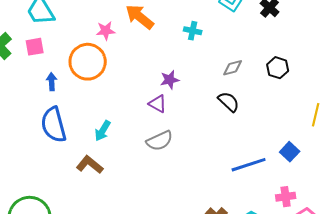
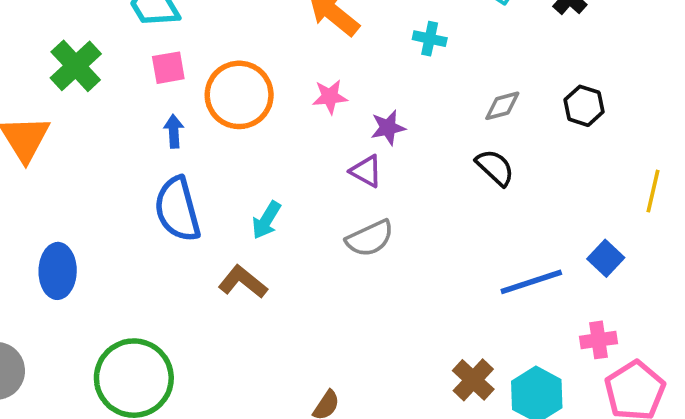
pink star: (106, 31) -> (330, 97), moved
pink square: (35, 47) -> (168, 68), moved

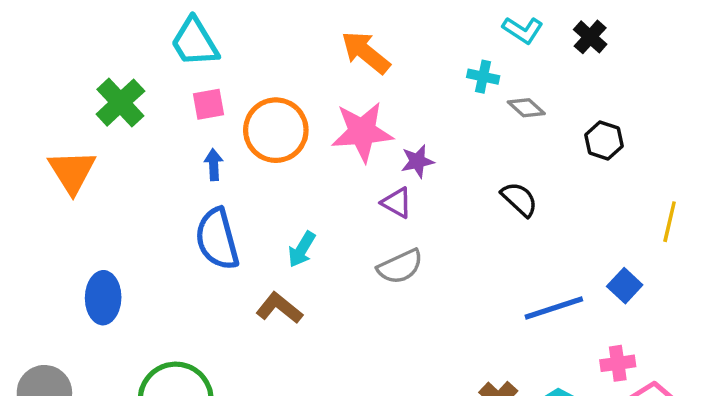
cyan cross: (430, 39) -> (483, 77), moved
pink star: (330, 97) -> (362, 132), size x1.8
gray diamond: (502, 106) -> (526, 108), moved, turned 57

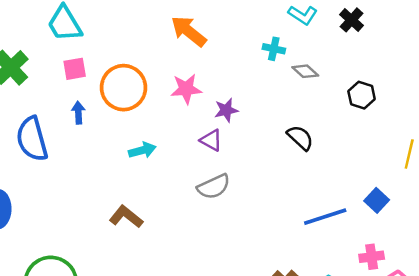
pink star: (362, 132) -> (186, 89), size x0.7
blue semicircle: (217, 239) -> (32, 139), moved
cyan arrow: (302, 249) -> (142, 150), moved, turned -136

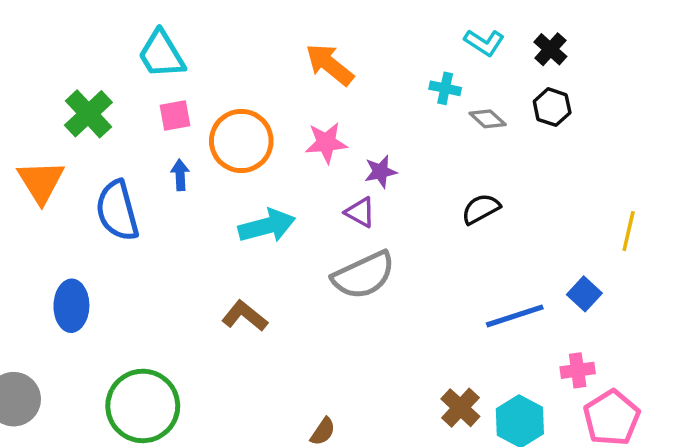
black hexagon: (362, 95) -> (552, 107), moved
black semicircle: (300, 138) -> (481, 209), turned -72
cyan arrow: (142, 150) -> (267, 226), size x1.5
gray semicircle: (214, 187) -> (364, 275), size x1.4

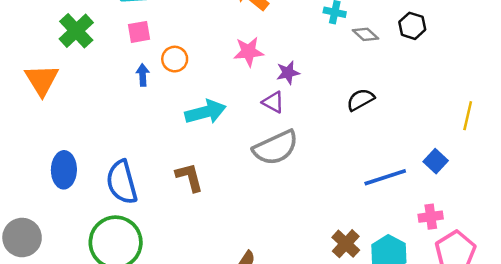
orange circle: (241, 141) -> (175, 59), moved, size x0.6
blue semicircle: (117, 211) -> (122, 182), moved
brown L-shape: (245, 316) -> (189, 177), turned 36

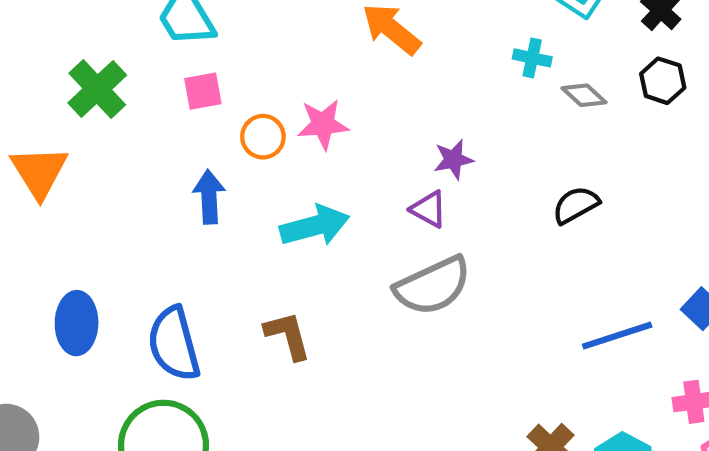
pink star: (249, 52) -> (323, 124), moved
blue arrow: (143, 75) -> (209, 197), moved, size x1.4

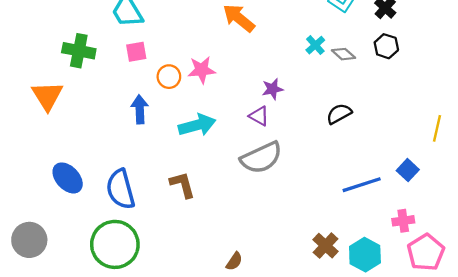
cyan cross: (532, 58) -> (315, 45), moved, turned 36
green cross: (97, 89) -> (79, 51), turned -36
blue ellipse: (77, 323) -> (68, 178), turned -44

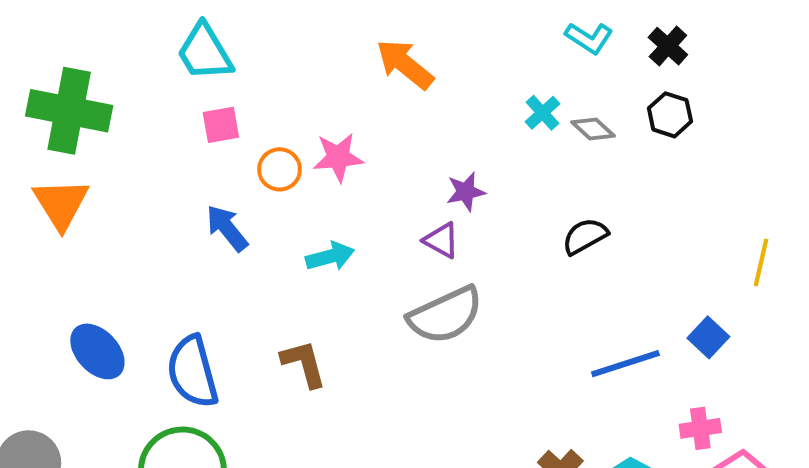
green cross: (79, 51) -> (69, 111), moved, size x1.4
blue arrow: (140, 109) -> (227, 228), turned -36
cyan arrow: (197, 125) -> (330, 256), size x0.7

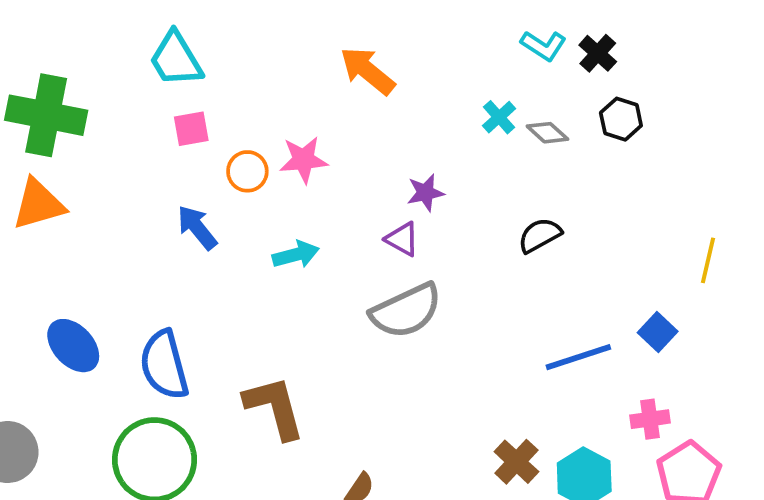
black cross: (668, 46) -> (598, 53), moved
orange triangle: (61, 204) -> (38, 204), turned 46
brown L-shape: (304, 364) -> (275, 407), moved, size x1.4

